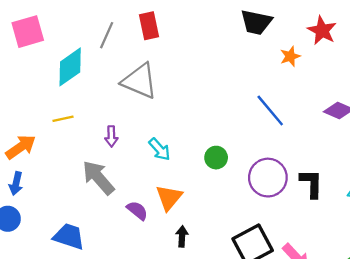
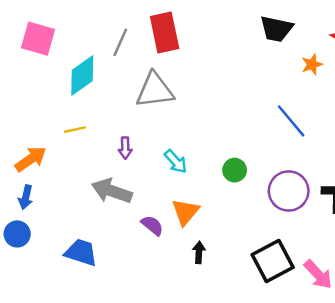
red rectangle: (149, 26) -> (165, 33), size x1.4
pink square: (28, 32) -> (38, 39), turned 32
gray triangle: (140, 81) -> (155, 90), turned -30
gray arrow: (98, 178) -> (112, 191), turned -30

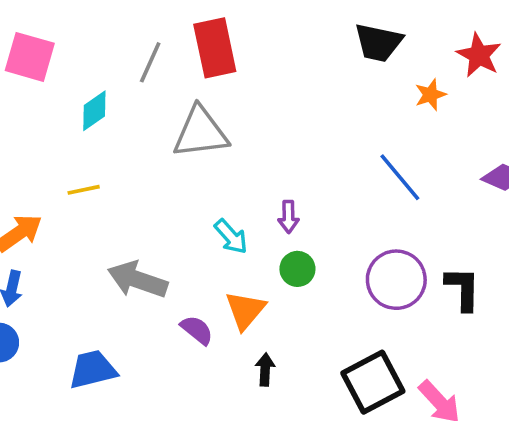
cyan diamond: (82, 75) -> (94, 111), size x0.7
purple arrow: (125, 148) -> (288, 217), moved
green circle: (235, 170) -> (297, 269), moved
blue trapezoid: (81, 252) -> (93, 370), turned -32

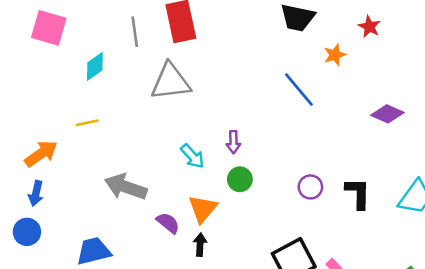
red star: (479, 55) -> (369, 27), size x0.7
gray line: (150, 62) -> (135, 32), turned -32
blue line: (400, 177) -> (299, 89), moved
purple circle: (396, 280) -> (310, 187), size x0.6
black arrow: (265, 370) -> (200, 245), moved

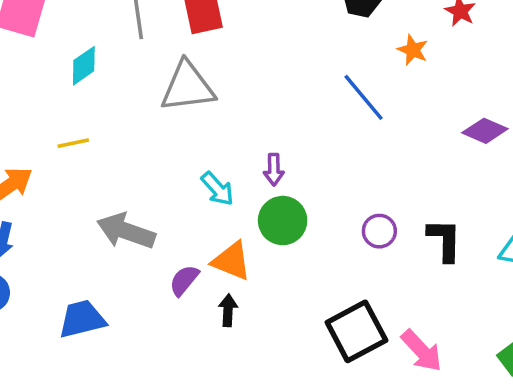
orange star: (335, 55) -> (413, 50), turned -30
green circle: (240, 179) -> (283, 221), size x1.4
orange triangle: (203, 209) -> (232, 261), turned -48
purple semicircle: (168, 223) -> (184, 280), turned -90

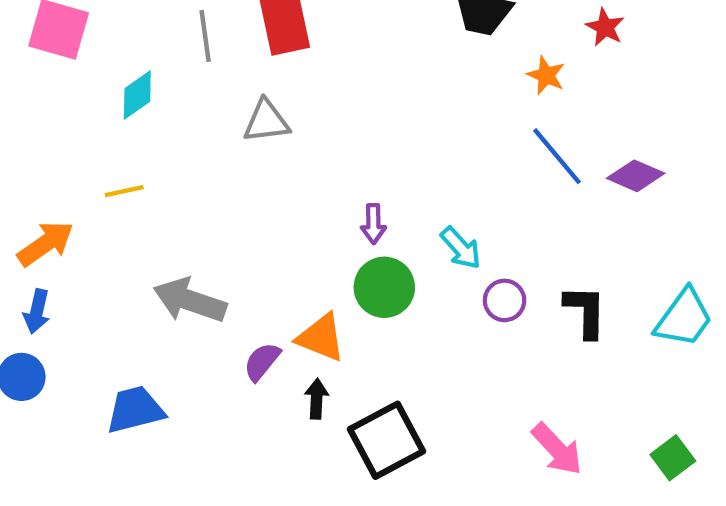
gray triangle: (188, 87) -> (266, 121), size x0.7
blue line: (364, 97) -> (557, 156), moved
cyan arrow: (217, 189) -> (461, 248), moved
black square: (356, 331) -> (386, 440), moved

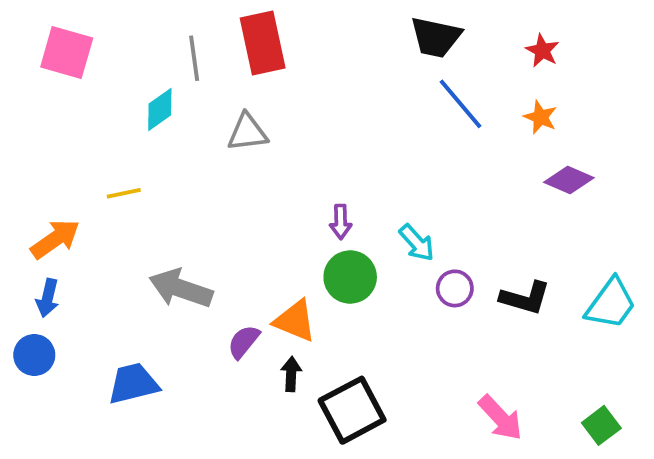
orange star: (546, 75) -> (540, 117), moved
cyan diamond: (137, 95) -> (160, 110), moved
blue line: (557, 156) -> (460, 104), moved
black L-shape: (585, 311) -> (525, 298), turned 105

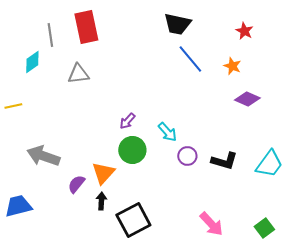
red star: (542, 51) -> (244, 31), moved
purple arrow: (341, 222) -> (127, 121), turned 42
orange triangle: (295, 321) -> (103, 173), turned 50

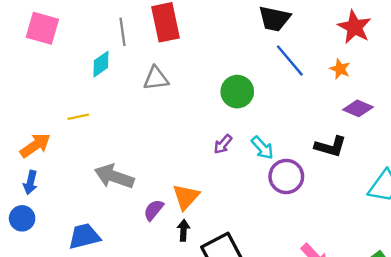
red star: (244, 31) -> (354, 27), size x1.6
purple arrow: (127, 121) -> (223, 144), moved
green circle: (132, 150) -> (237, 92), moved
purple circle: (187, 156) -> (286, 176), size x1.5
black L-shape: (224, 161) -> (331, 147), moved

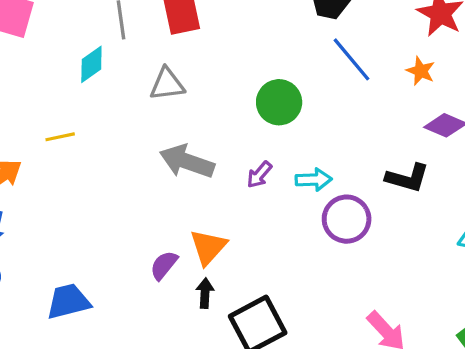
cyan arrow: (262, 148) -> (314, 180), turned -50
gray arrow: (114, 176) -> (187, 161), moved

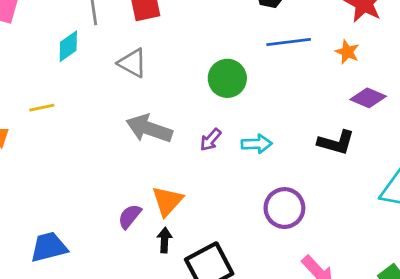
blue line: (351, 59) -> (289, 42), turned -57
gray triangle: (167, 84) -> (132, 63), turned 36
purple circle: (347, 219) -> (284, 208), moved

